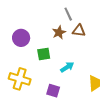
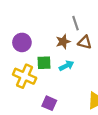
cyan arrow: (67, 67) -> (66, 66), moved
yellow cross: (20, 79) -> (25, 76), moved

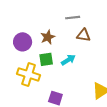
gray line: (75, 23) -> (73, 18), turned -72
brown star: (63, 42) -> (48, 37), moved

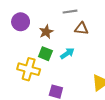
purple circle: (23, 42) -> (21, 22), moved
green square: (46, 59) -> (45, 54), turned 32

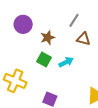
gray line: (70, 12) -> (74, 20), turned -56
yellow cross: (29, 69) -> (15, 81), moved

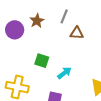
brown star: (48, 38) -> (37, 21), moved
cyan arrow: (66, 62) -> (64, 73), moved

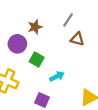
brown star: (37, 21) -> (35, 27), moved
purple circle: (15, 30) -> (17, 44), moved

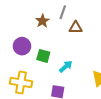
brown star: (35, 27) -> (42, 21), moved

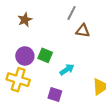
brown star: (42, 21) -> (25, 20), moved
purple circle: (22, 46) -> (25, 56), moved

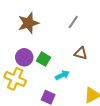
brown star: (25, 20) -> (28, 23), size x1.5
brown triangle: (83, 31) -> (81, 53), moved

